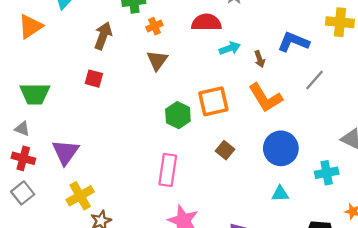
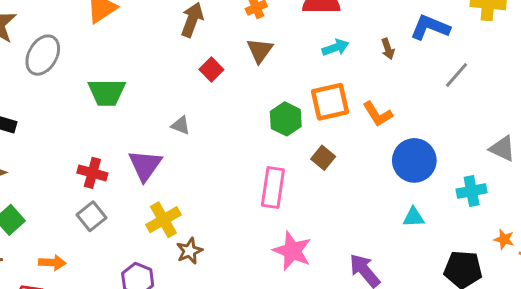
cyan arrow: (230, 48) -> (335, 47), moved
red square: (94, 79) -> (211, 70), moved, turned 30
orange L-shape: (265, 98) -> (378, 114), moved, size x0.7
gray triangle: (22, 129) -> (181, 125), moved
brown square: (225, 150) -> (323, 158), moved

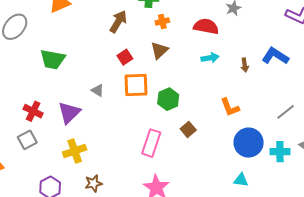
gray line: (456, 75) -> (286, 112), moved
orange square: (330, 102) -> (136, 85), moved
cyan cross: (472, 191) -> (280, 152), moved
brown star: (189, 251) -> (93, 183), moved

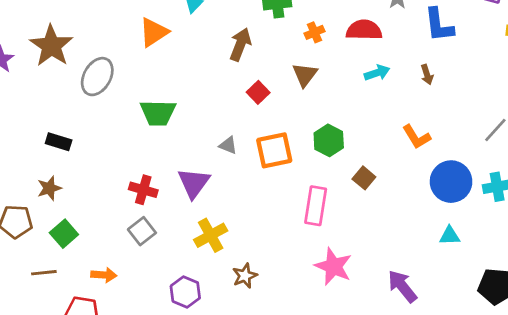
orange cross: (162, 22) -> (314, 32), moved
blue L-shape: (275, 56) -> (439, 25), moved, turned -120
orange square: (136, 85) -> (274, 150), moved

